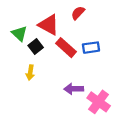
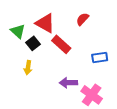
red semicircle: (78, 13) -> (83, 19), moved
blue rectangle: (91, 48) -> (100, 57), moved

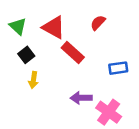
green triangle: (18, 31) -> (18, 26), moved
black square: (33, 43) -> (26, 55), moved

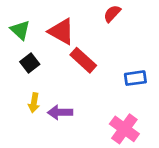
red semicircle: (98, 23) -> (112, 14), moved
yellow arrow: (33, 80) -> (34, 103), moved
purple arrow: (81, 98) -> (60, 112), moved

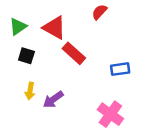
green triangle: (20, 30) -> (18, 27), turned 42
black square: (30, 63) -> (26, 56), turned -35
purple arrow: (60, 112) -> (53, 100), turned -35

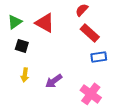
red rectangle: (74, 53) -> (90, 33), moved
purple arrow: (53, 100) -> (54, 81), moved

